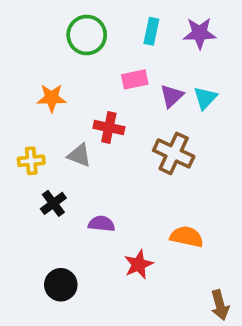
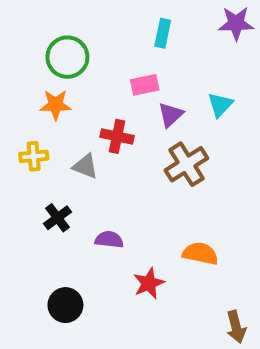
purple star: (200, 33) -> (236, 23), moved
green circle: (87, 35) -> (67, 57), moved
purple triangle: (172, 96) -> (171, 115), moved
brown cross: (174, 153) -> (186, 164), turned 33
yellow cross: (31, 161) -> (34, 156), moved

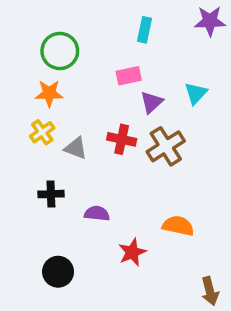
red cross: (117, 136) -> (122, 139), moved
yellow cross: (34, 156) -> (42, 132), moved, turned -30
black cross: (58, 218) -> (51, 194), turned 35

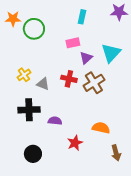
orange star: (49, 93) -> (13, 19), moved
cyan triangle: (196, 93) -> (111, 53), size x1.5
black cross: (51, 194) -> (29, 110), size x1.5
brown arrow: (210, 291) -> (116, 153), moved

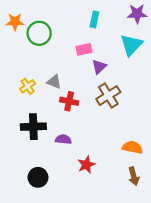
cyan triangle: (111, 53) -> (131, 45), moved
red cross: (69, 79) -> (69, 101), moved
gray triangle: (43, 84) -> (54, 82), moved
orange semicircle: (101, 128) -> (133, 147), moved

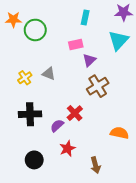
red cross: (69, 101) -> (75, 113), moved, turned 35
purple semicircle: (63, 139) -> (57, 126), turned -48
red star: (86, 165) -> (67, 148), moved
brown arrow: (134, 176) -> (96, 165), moved

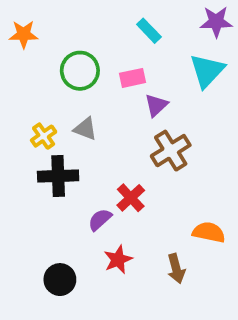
cyan rectangle: (85, 17) -> (149, 31), turned -56
green circle: (35, 30) -> (80, 71), moved
black cross: (30, 114) -> (58, 176), moved
brown arrow: (96, 165) -> (176, 269), moved

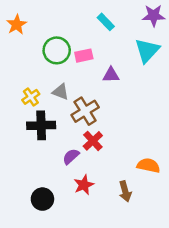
orange star: (24, 34) -> (17, 25), turned -30
pink rectangle: (133, 78) -> (84, 56), moved
purple triangle: (156, 105) -> (111, 75), turned 42
brown cross: (171, 151) -> (85, 111), moved

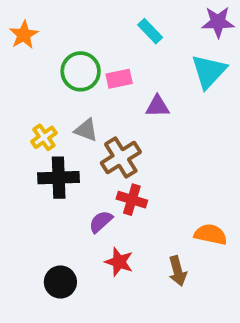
red cross: (93, 141) -> (132, 200), turned -30
red star: (84, 185) -> (119, 262), turned -30

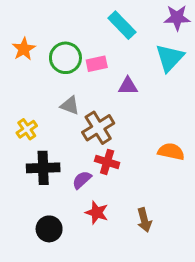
cyan rectangle: (150, 31) -> (122, 25), size x1.4
orange star: (24, 35) -> (24, 49), moved
yellow cross: (44, 137) -> (27, 129), moved
black cross: (59, 178) -> (43, 168), moved
orange semicircle: (211, 234) -> (171, 152), moved

